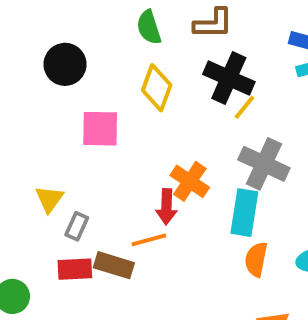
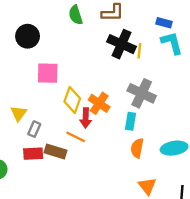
yellow diamond: (157, 88) -> (72, 100), moved
yellow line: (244, 107) -> (139, 51), moved, turned -32
cyan rectangle: (244, 213) -> (130, 121), size x0.7
orange line: (149, 240) -> (76, 137), turned 42

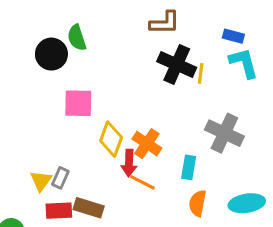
green semicircle: (76, 15) -> (77, 38), moved
gray cross: (142, 93) -> (224, 133), moved
yellow triangle: (19, 113) -> (41, 181), moved
orange line: (76, 137) -> (142, 182), moved

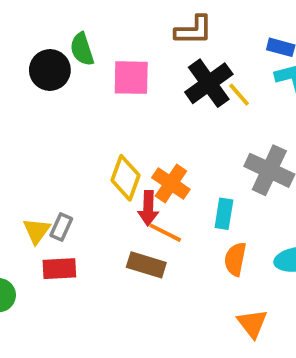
black cross: (177, 65) -> (209, 83), turned 30
yellow line: (201, 73) -> (239, 95), turned -48
pink square: (78, 103) -> (131, 78), moved
brown rectangle: (89, 208) -> (146, 265), moved

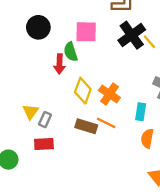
green semicircle: (82, 49) -> (71, 52), moved
red arrow: (148, 208) -> (59, 64), moved
yellow triangle: (37, 231) -> (31, 112), moved
brown rectangle: (146, 265) -> (86, 126), moved

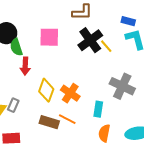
green semicircle: (71, 52) -> (16, 47), moved
gray rectangle: (45, 120) -> (13, 105), moved

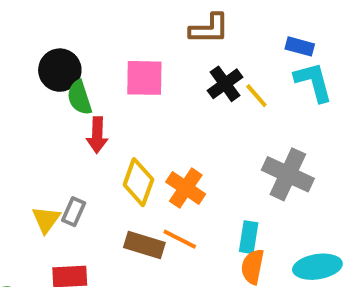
black cross: (90, 40) -> (225, 84), size x0.7
cyan rectangle: (98, 109) -> (249, 237), moved

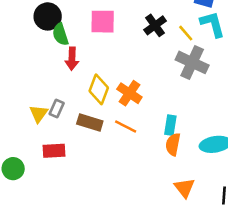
yellow line: (256, 96) -> (186, 33), moved
gray cross: (288, 174) -> (192, 62), moved
brown rectangle: (144, 245) -> (90, 123), moved

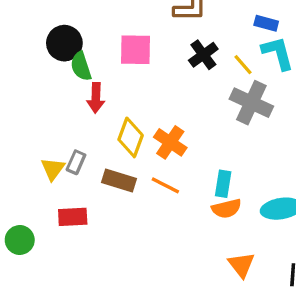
orange semicircle: (173, 144) -> (227, 209), turned -115

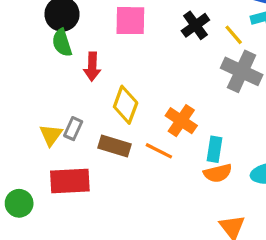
green semicircle: (81, 66) -> (62, 43), moved
orange cross: (170, 142) -> (181, 121), moved
red rectangle: (73, 217) -> (70, 181), size x1.4

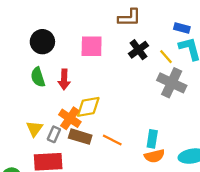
green semicircle: (62, 43) -> (38, 77), moved
yellow diamond: (126, 105) -> (88, 107), turned 60
orange cross: (181, 121) -> (70, 118), moved
gray rectangle: (73, 129) -> (54, 134), moved

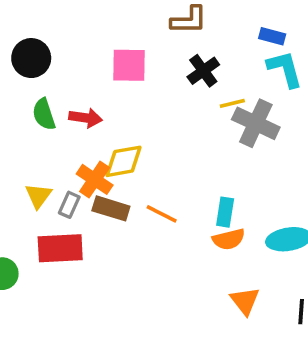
black circle: (42, 42) -> (31, 58), moved
yellow line: (166, 57) -> (232, 103), moved, turned -63
red arrow: (64, 79) -> (86, 118), turned -84

